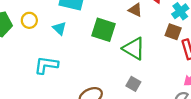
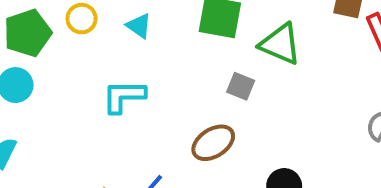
gray square: (133, 84) -> (241, 86), moved

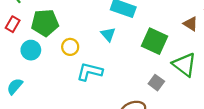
yellow circle: (82, 19) -> (70, 47), moved

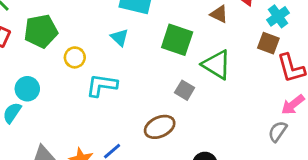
cyan circle: (31, 50) -> (27, 89), moved

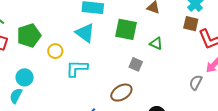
cyan triangle: (120, 37) -> (85, 33), size x1.5
green triangle: (217, 65) -> (156, 43), size x0.6
gray semicircle: (278, 131) -> (196, 83), moved

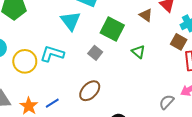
yellow circle: (55, 51) -> (25, 61), moved, size x1.5
gray square: (136, 64) -> (95, 53), moved
brown ellipse: (121, 93) -> (90, 91), turned -30

